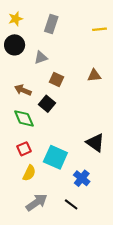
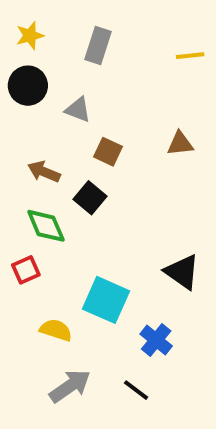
gray triangle: (41, 58) -> (78, 110), turned 40
red square: (24, 149) -> (26, 270), moved
yellow semicircle: (29, 173) -> (56, 330), turned -98

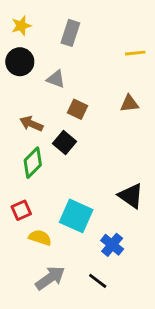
yellow line: (190, 56) -> (135, 53), moved
green diamond: (46, 226) -> (33, 163), turned 68
red square: (26, 270) -> (21, 210), moved

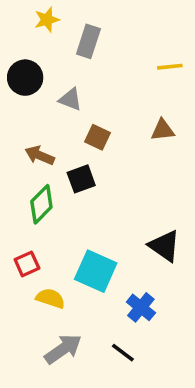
yellow star: (21, 26) -> (47, 20), moved
black square: (65, 142) -> (81, 179), turned 30

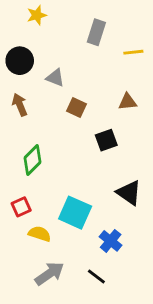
gray rectangle: (88, 41) -> (96, 32), moved
brown arrow: (40, 155) -> (20, 105), moved, turned 45
black square: (81, 179) -> (106, 140), moved

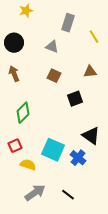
yellow line: (133, 52) -> (94, 37), turned 64
gray triangle: (55, 78) -> (52, 47), moved
blue cross: (111, 241) -> (78, 158), moved

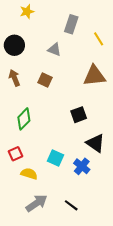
brown triangle: (90, 72) -> (94, 76), size x1.6
brown square: (54, 76) -> (45, 80), moved
black square: (75, 99) -> (79, 115), moved
cyan square: (53, 150) -> (55, 158), size x0.7

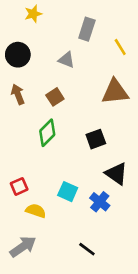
brown square: (45, 80) -> (55, 97), turned 32
green diamond: (24, 119) -> (47, 133), moved
gray arrow: (36, 203) -> (23, 247), moved

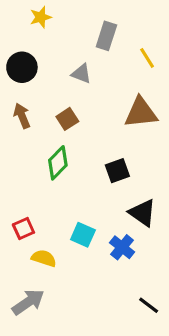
black line: (87, 249) -> (149, 305), moved

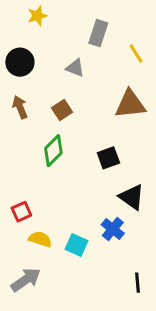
cyan square: (83, 235) -> (77, 245), moved
black line: (149, 305) -> (137, 283), turned 48

